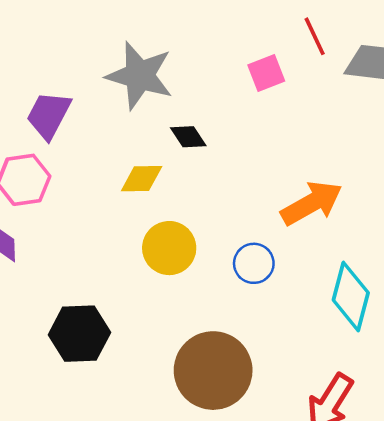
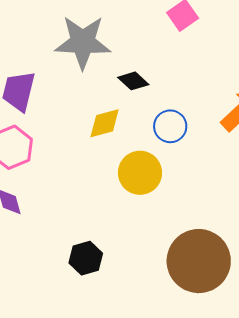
blue circle: (254, 263) -> (170, 126), moved
black hexagon: (79, 334) -> (86, 258), size x0.7

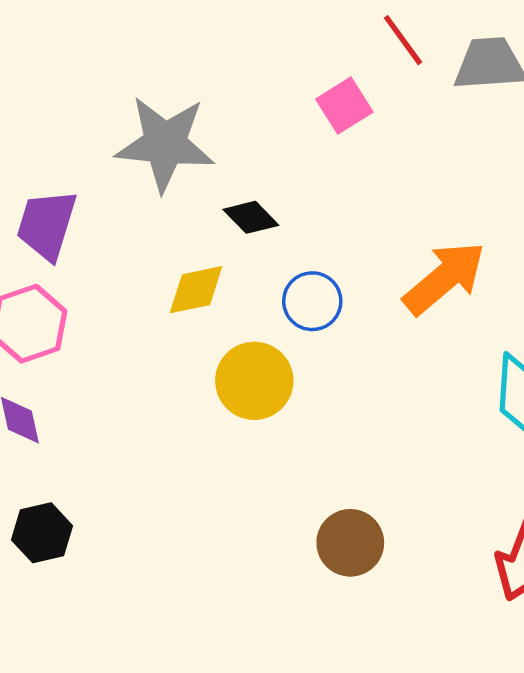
black hexagon: (86, 258) -> (42, 533), moved
brown circle: (199, 261) -> (350, 543), size x0.6

